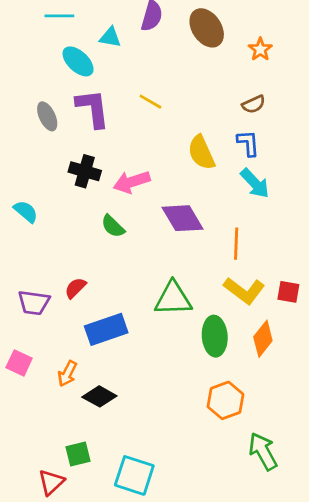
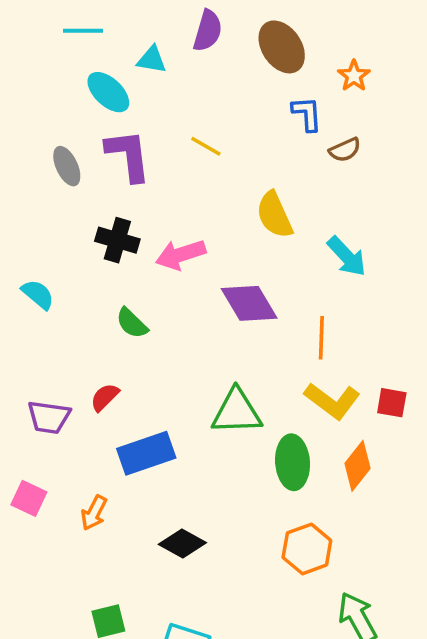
blue L-shape: (248, 143) -> (307, 114), moved
green semicircle: (113, 226) -> (132, 323), moved
black diamond: (99, 396) -> (182, 544), moved

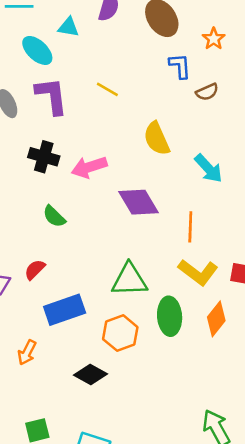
orange hexagon: (307, 549) -> (120, 333), moved

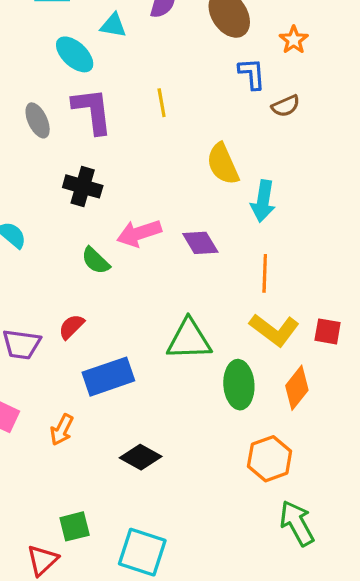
yellow line: (107, 89) -> (162, 103), turned 50
pink arrow: (89, 167) -> (139, 233), moved
cyan arrow: (208, 168) -> (263, 201), moved, turned 52
purple diamond: (138, 202) -> (200, 243), size x0.7
orange hexagon: (120, 333) -> (270, 459), moved

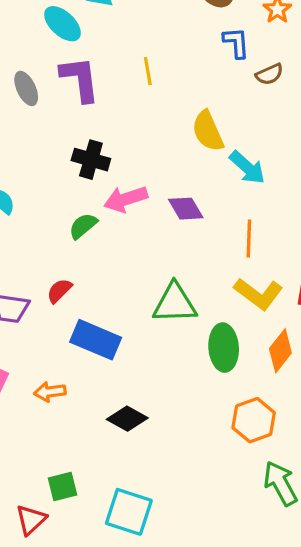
black cross: (83, 186) -> (91, 160), moved
cyan arrow: (263, 201) -> (247, 167), turned -57
green semicircle: (96, 261) -> (83, 226), turned 96
blue rectangle: (108, 377) -> (96, 340), turned 42
orange arrow: (62, 430) -> (50, 392), turned 56

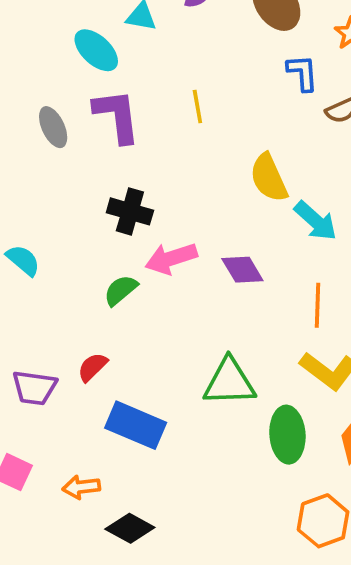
black diamond: (127, 419) -> (130, 528), moved

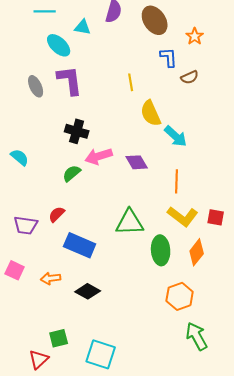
yellow line: (197, 106) -> (131, 82), moved
black diamond: (130, 528) -> (88, 291), moved

